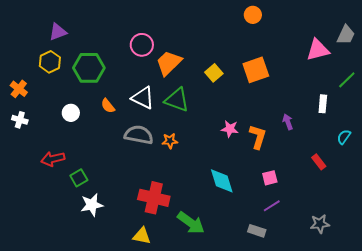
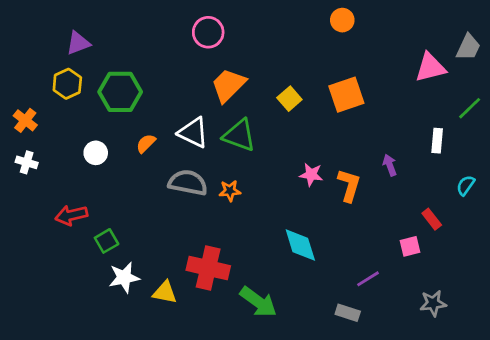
pink circle: (142, 45) -> (208, 32), moved
orange semicircle: (108, 106) -> (146, 143), turned 84
pink square: (270, 178) -> (410, 246), moved
yellow triangle: (142, 236) -> (165, 292), moved

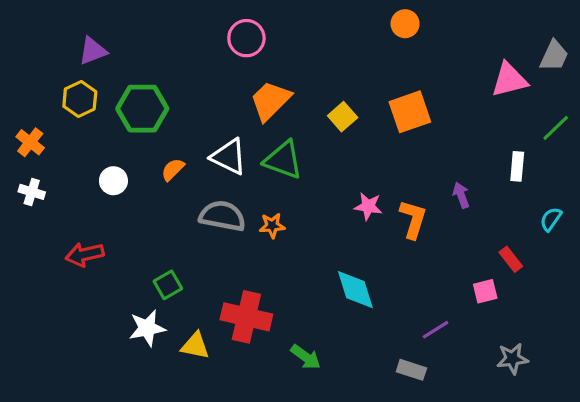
green square: (107, 241) -> (168, 285), moved
green arrow: (258, 302) -> (306, 357), size x0.7

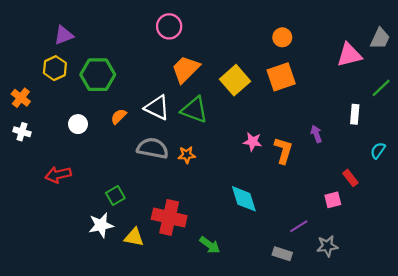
orange circle: (405, 24) -> (282, 37), moved
yellow square: (343, 117) -> (235, 80), size x1.5
gray star: (512, 359) -> (327, 246), moved

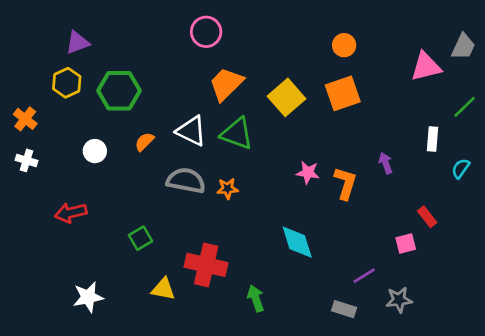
cyan semicircle: (378, 150) -> (461, 168), moved
white star: (101, 225) -> (88, 297), moved
green arrow: (210, 245) -> (256, 298), turned -145

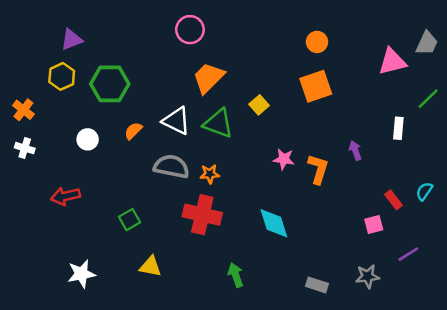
yellow square: (286, 97) -> (259, 105), moved, size x0.6
cyan semicircle: (461, 168) -> (424, 191), moved
red cross: (206, 265) -> (202, 215), moved
purple line: (364, 276) -> (408, 254), moved

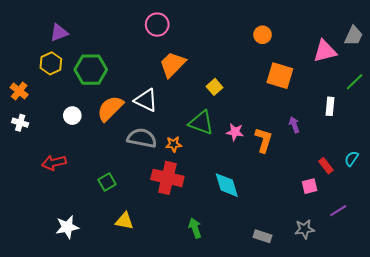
orange square: (316, 86) -> (280, 76), moved, turned 36
green triangle: (218, 123) -> (201, 123), moved
orange semicircle: (133, 131) -> (110, 108), size x1.8

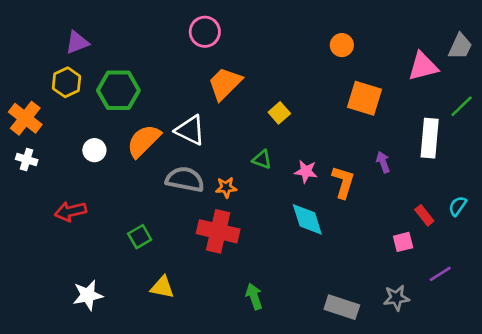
orange cross: (19, 91) -> (25, 118), size x1.4
white rectangle: (330, 106) -> (430, 138), size x1.6
green triangle: (201, 123) -> (262, 159), size x0.6
cyan diamond: (227, 185) -> (307, 219), moved
gray rectangle: (263, 236) -> (342, 307), size x1.4

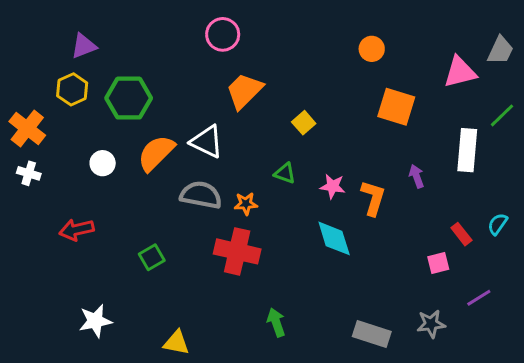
yellow triangle: (162, 287) -> (176, 343), moved

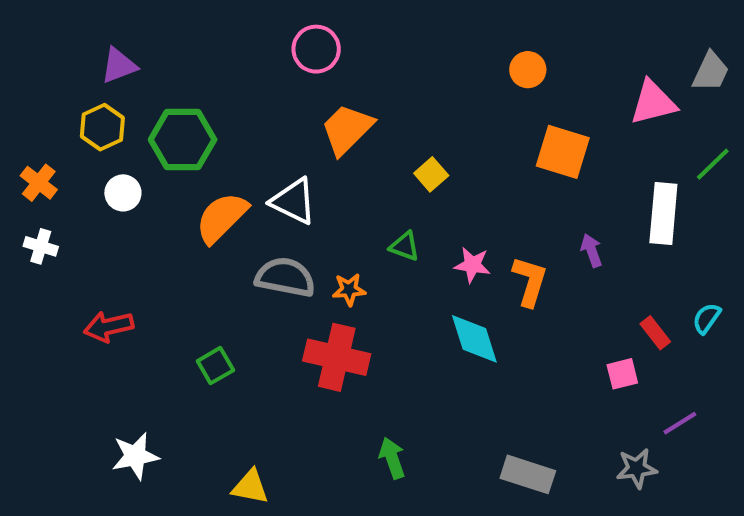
orange cross: (27, 128) -> (39, 183), size x0.7
white circle: (103, 163) -> (123, 193), moved
gray star: (431, 324) -> (637, 468), moved

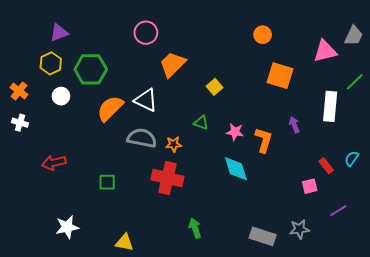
pink circle: (316, 49) -> (146, 33), moved
green square: (215, 366) -> (107, 182), turned 30
gray star: (637, 468) -> (299, 229), moved

